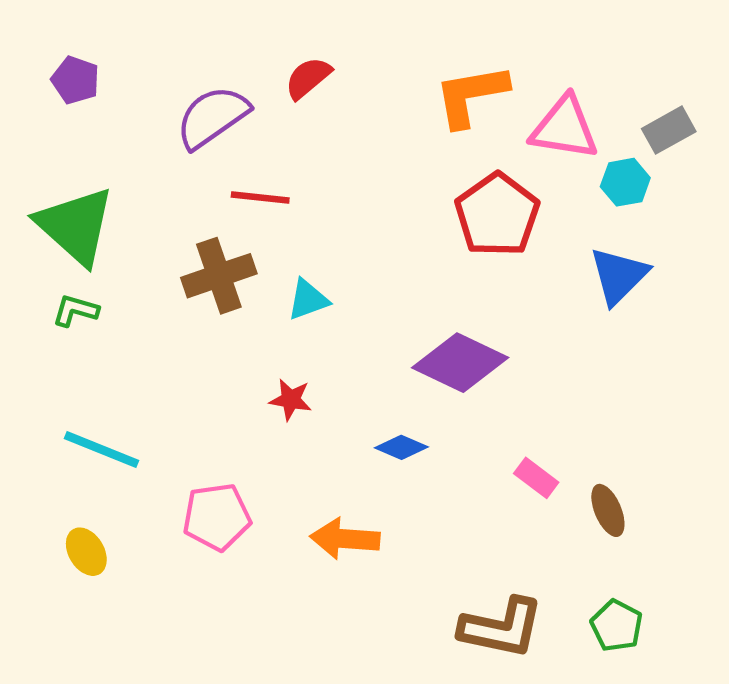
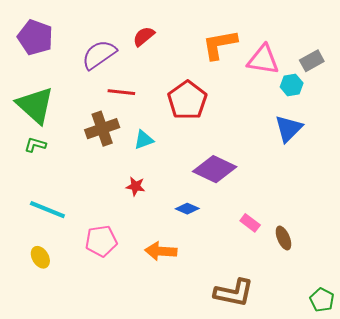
purple pentagon: (75, 80) -> (35, 37), size x1.6
red pentagon: (497, 215) -> (187, 100), moved
green pentagon: (617, 626) -> (322, 300), moved

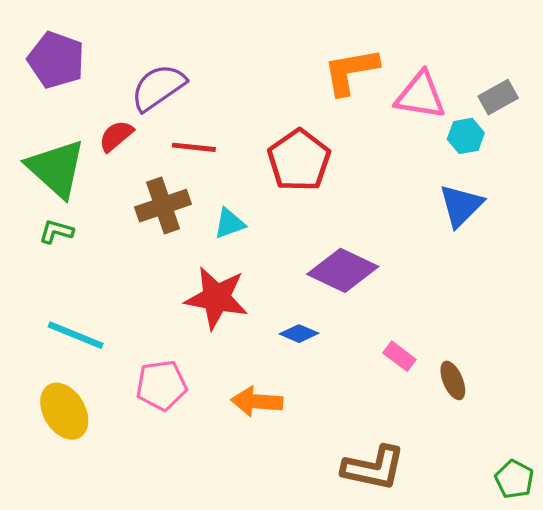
red semicircle: (144, 36) -> (116, 136), moved
red star: (136, 186) -> (216, 298), size x2.0
yellow ellipse: (40, 257) -> (64, 411), size x1.6

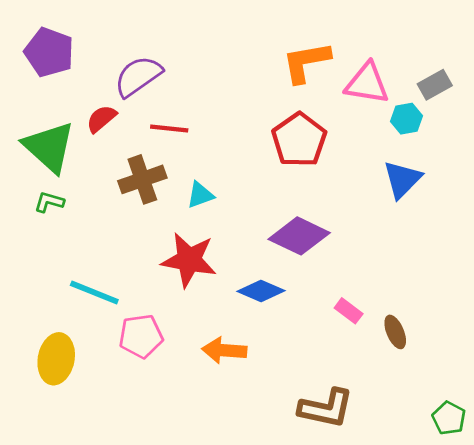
red pentagon: (299, 160) -> (299, 140), moved
blue diamond: (299, 334) -> (261, 291), size x1.4
cyan line: (76, 335) -> (94, 292), moved
yellow ellipse: (64, 411) -> (56, 359), turned 42

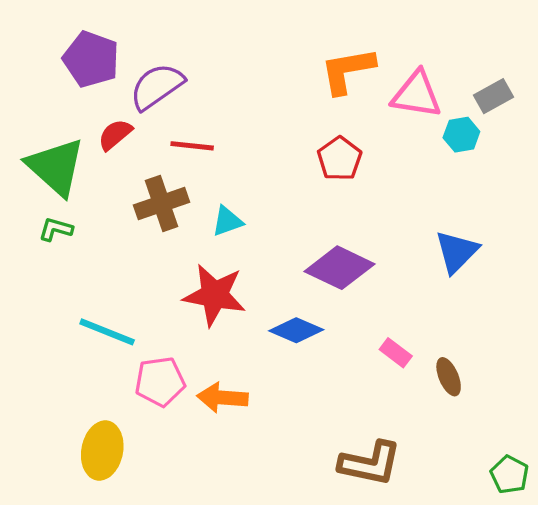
purple pentagon: (49, 52) -> (91, 59), moved
red pentagon: (299, 140) -> (340, 159), size x0.7
blue triangle: (402, 179) -> (457, 252), moved
orange arrow: (224, 350) -> (222, 398), moved
yellow ellipse: (56, 359) -> (102, 451), moved

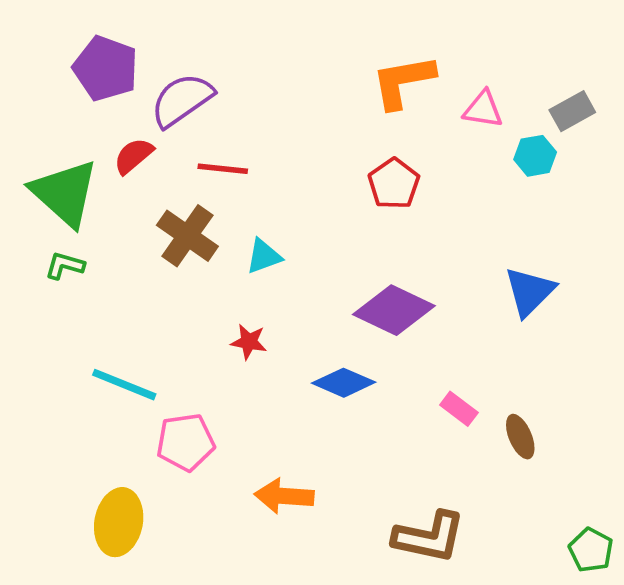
pink triangle: (417, 95) -> (483, 109), size x0.7
brown cross: (162, 204) -> (187, 236), turned -36
red star: (214, 295) -> (249, 342), size x0.5
orange arrow: (222, 398) -> (284, 496), moved

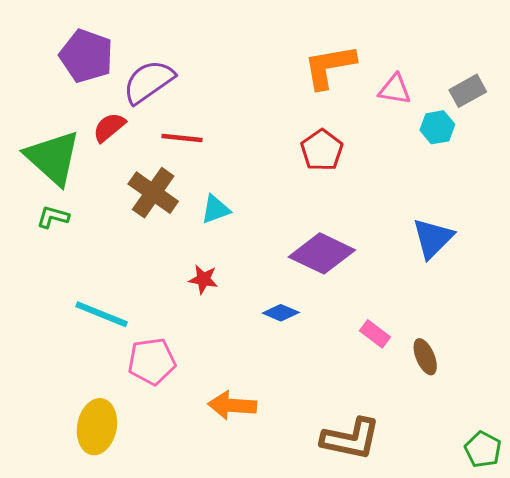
blue diamond: (344, 383) -> (281, 313), size x0.7

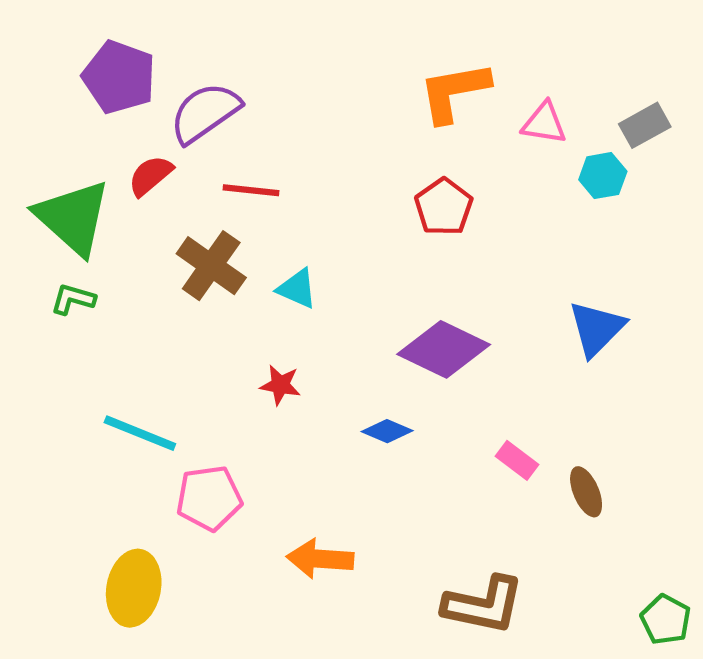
cyan triangle: (215, 209) -> (297, 289), turned 44

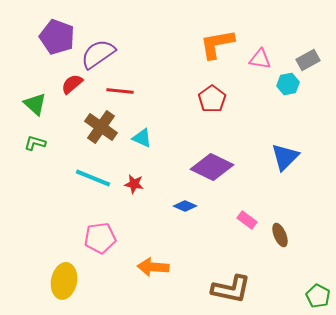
green triangle: (73, 217) -> (35, 104), size x0.6
cyan line: (140, 433) -> (93, 178), moved

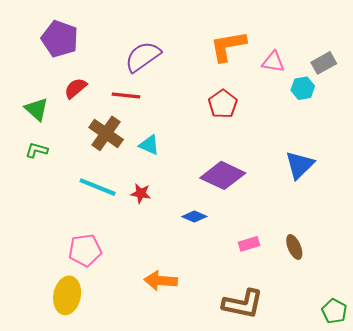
purple semicircle: (98, 54) -> (143, 57), moved
pink rectangle: (247, 220) -> (249, 244), moved, turned -54
pink pentagon: (100, 238) -> (85, 250), moved

